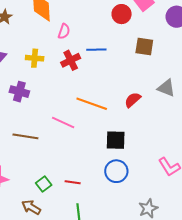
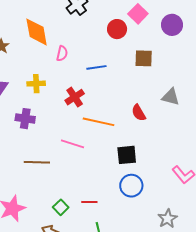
red cross: (71, 60) -> (75, 97), moved
red semicircle: (133, 100) -> (139, 113), turned -72

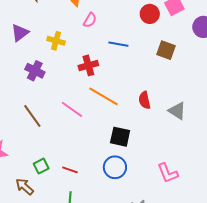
gray triangle: (171, 97) -> (177, 111), moved
brown line: (37, 162) -> (32, 116), turned 35

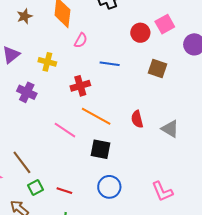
brown line: (32, 116) -> (22, 162), moved
black square: (120, 137) -> (101, 149), moved

